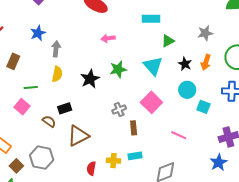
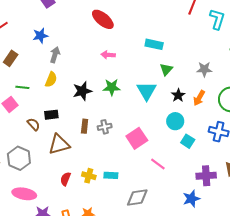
green triangle: (168, 41) -> (166, 69), turned -32
pink square: (151, 102) -> (137, 138), moved
brown rectangle: (134, 128) -> (85, 126), moved

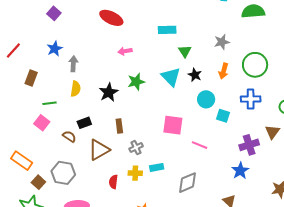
black star: (178, 95) -> (195, 75), moved
gray cross: (105, 127) -> (136, 148), moved
pink square: (137, 138) -> (173, 125), turned -35

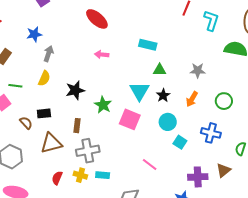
green triangle: (185, 51) -> (159, 70), turned 48
green circle: (255, 65) -> (224, 101), size x0.7
green star: (136, 82) -> (103, 105), moved, turned 30
pink square: (173, 125) -> (130, 119), moved
gray cross: (136, 148) -> (88, 151), size x1.6

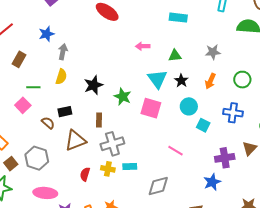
cyan rectangle: (148, 45) -> (178, 18), moved
pink arrow: (102, 55) -> (143, 46), moved

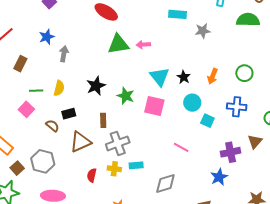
gray star: (213, 52) -> (203, 31), moved
green triangle: (175, 56) -> (118, 44), moved, size x1.6
yellow semicircle: (61, 77) -> (59, 88), moved

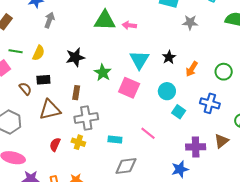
black star: (184, 77) -> (169, 57), moved
cyan rectangle: (136, 165) -> (115, 139), moved

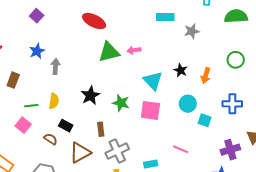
green circle: (224, 72) -> (236, 60), moved
black rectangle: (43, 80) -> (66, 126), turned 48

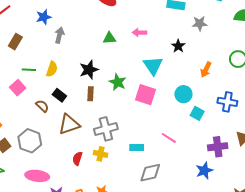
green triangle: (109, 52) -> (109, 38), moved, size x0.6
black star: (181, 70) -> (178, 46), moved
brown rectangle: (101, 129) -> (90, 94), moved

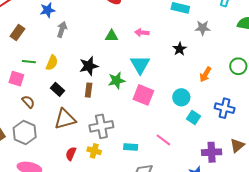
cyan triangle: (153, 66) -> (140, 65), moved
green star: (118, 82) -> (117, 80), turned 30
pink square: (18, 88) -> (16, 79), turned -35
brown semicircle: (42, 106) -> (28, 102), moved

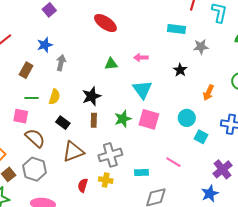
brown rectangle: (17, 32) -> (26, 70), moved
green star: (117, 80) -> (123, 119), moved
brown semicircle: (28, 102) -> (35, 138), size x1.5
purple cross: (212, 152) -> (223, 169), turned -30

